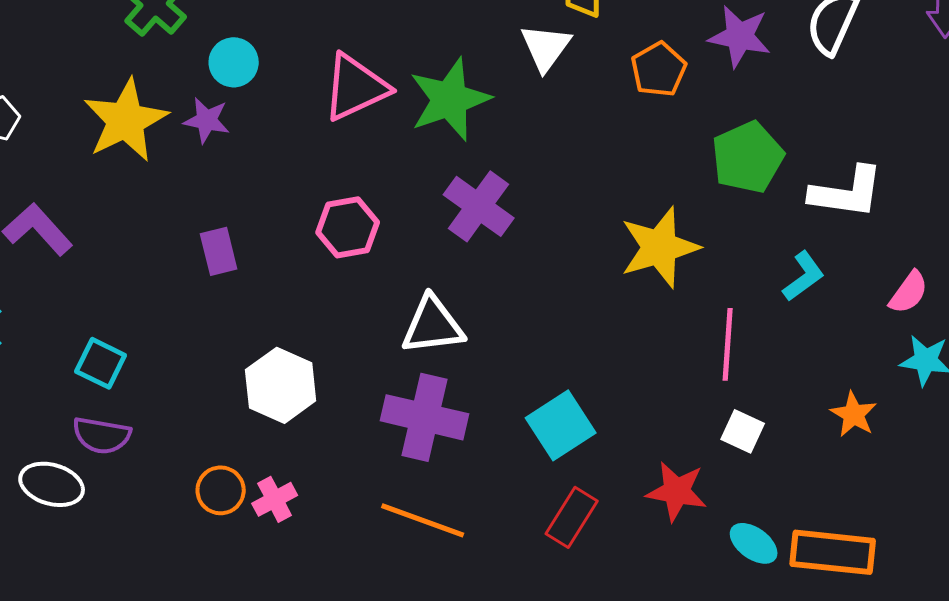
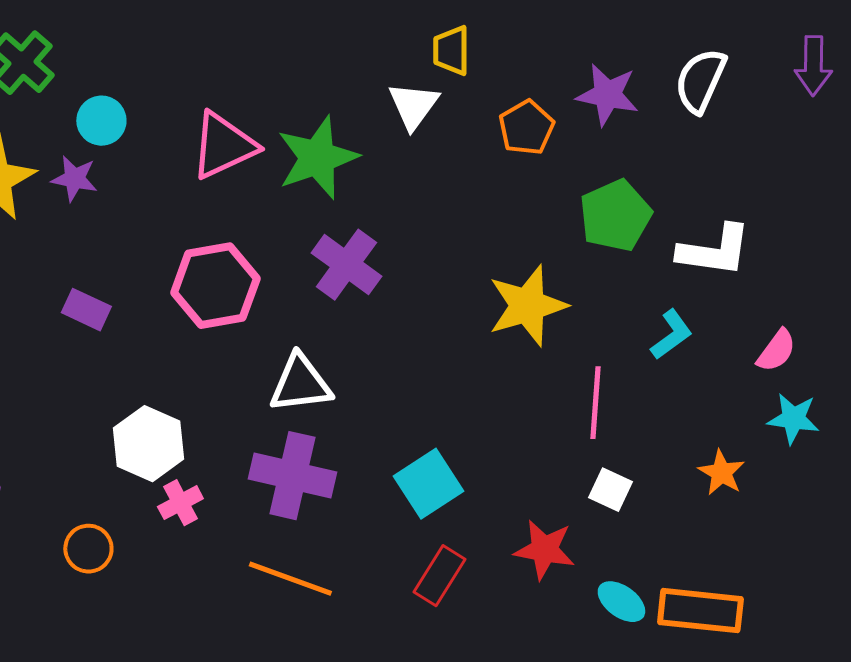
pink hexagon: (348, 227) -> (215, 286), size x1.4
purple rectangle: (219, 251) -> (86, 310), turned -51
pink cross: (275, 499) -> (180, 503), moved

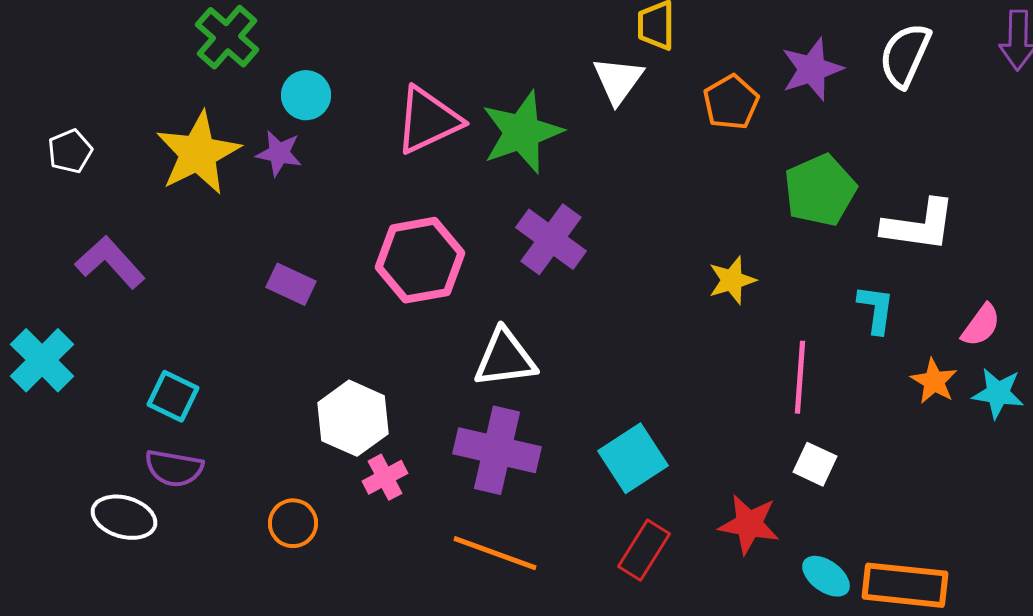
purple star: (607, 95) -> (812, 69), turned -30
yellow star: (527, 306) -> (732, 280), size x0.6
cyan L-shape: (671, 335) -> (876, 309), turned -46
orange star: (721, 473) -> (934, 381), moved

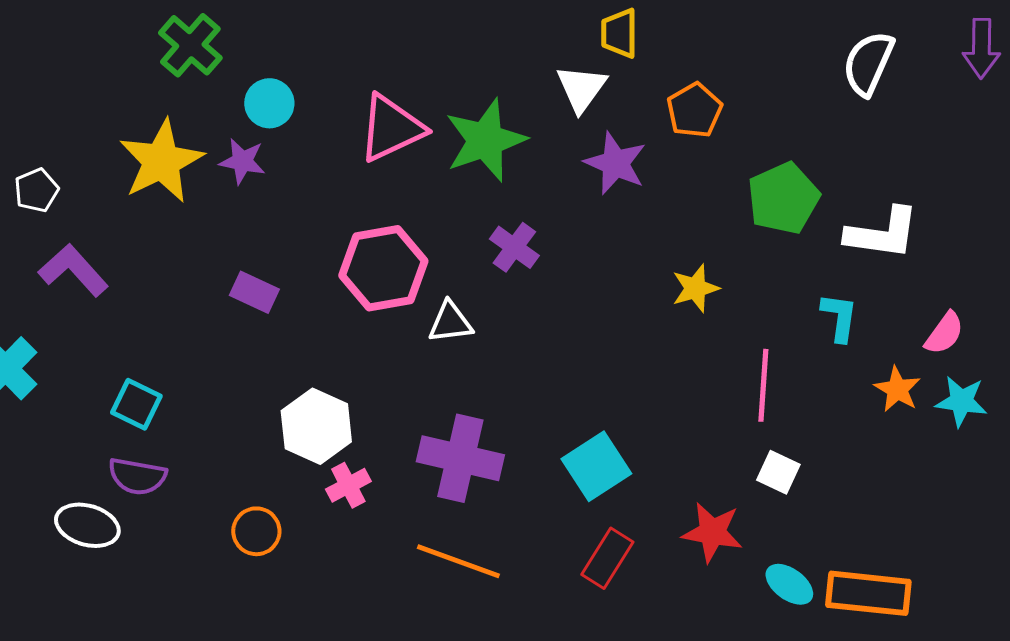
purple star: (812, 69) -> (615, 163), moved, turned -30
white pentagon: (70, 151) -> (36, 190), moved
purple cross: (551, 239) -> (514, 247), size x0.7
white triangle: (505, 358) -> (450, 322), moved, size x0.7

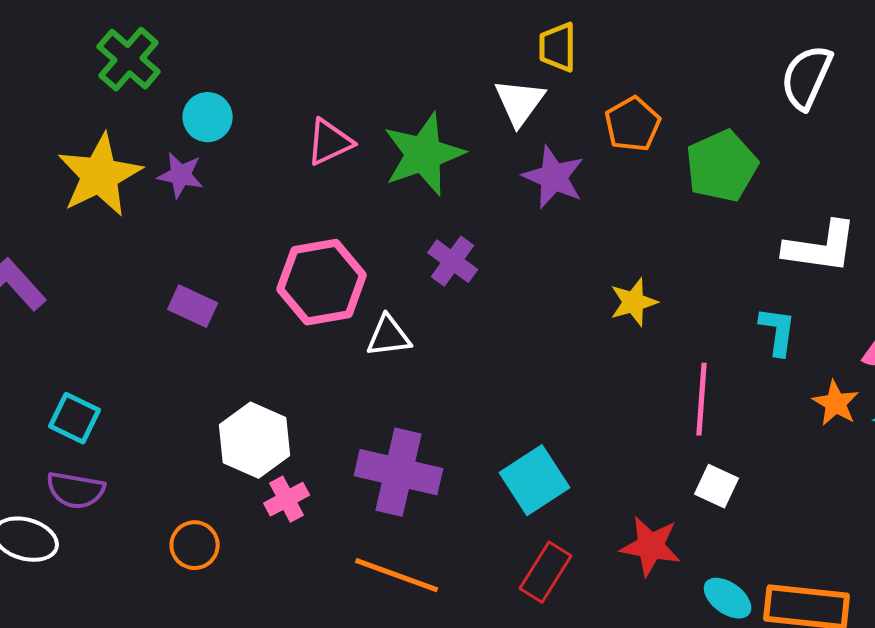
pink triangle: (391, 128) -> (330, 142), size x0.7
green pentagon: (783, 198) -> (722, 166), moved

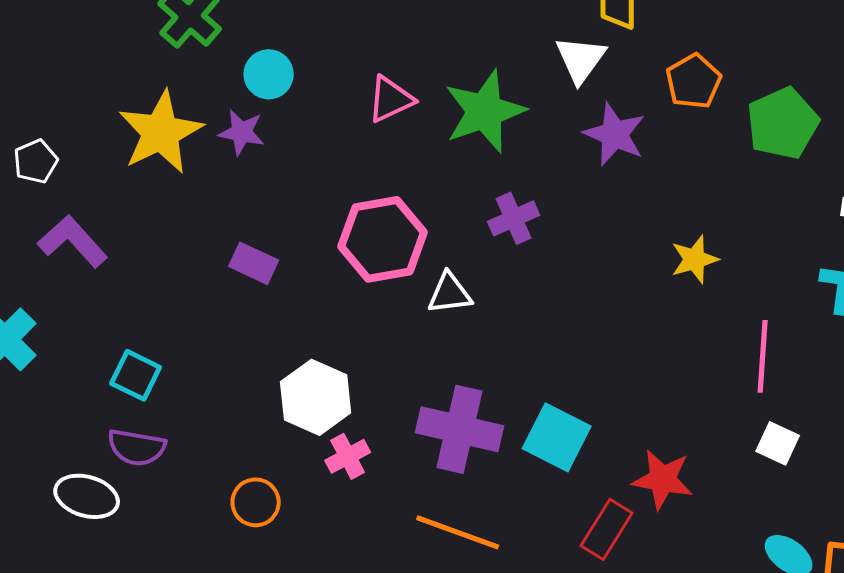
purple cross: (453, 261) -> (514, 218), turned 30
cyan square: (535, 480) -> (557, 437), moved, turned -30
red star: (651, 546) -> (663, 479), moved

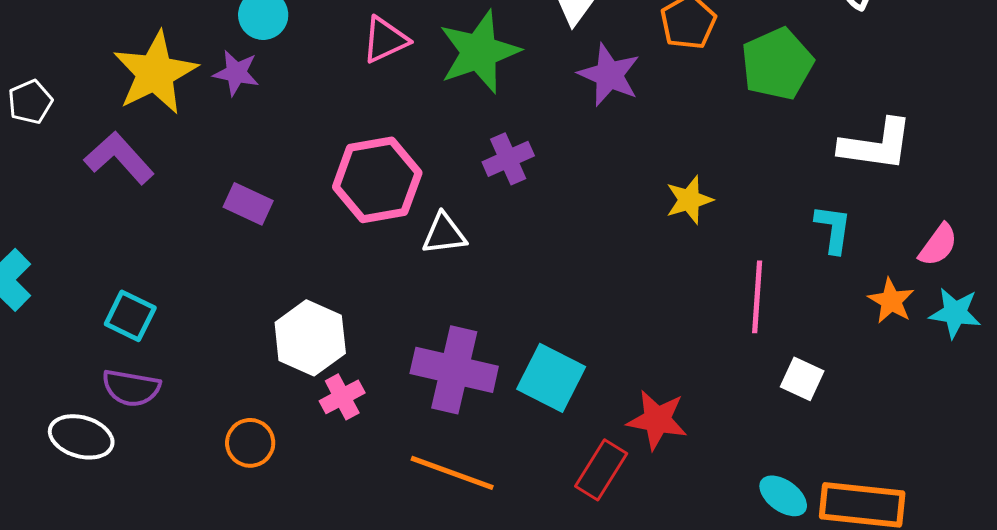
purple L-shape: (73, 241) -> (119, 158), moved
white square: (778, 443) -> (802, 379), moved

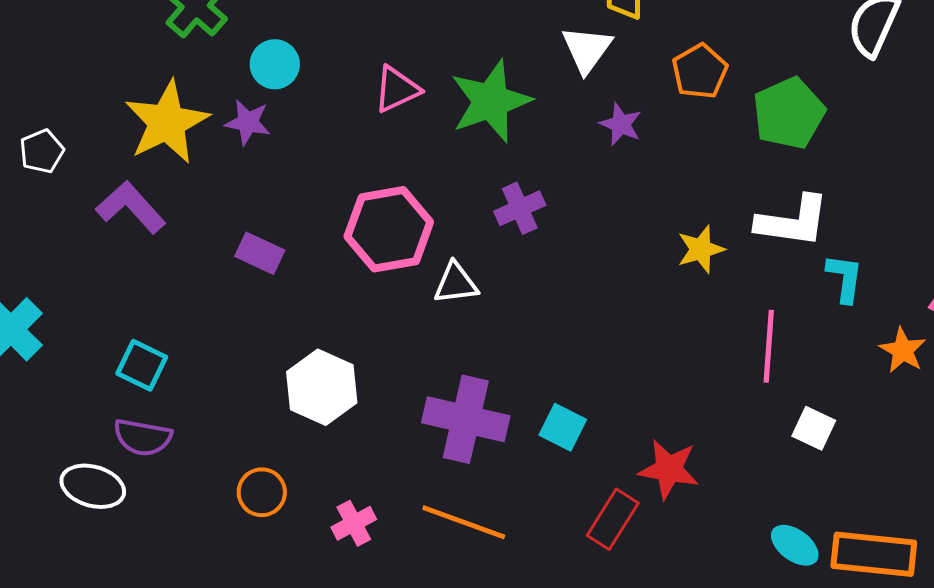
purple star: (609, 75) -> (621, 124), size x0.7
white L-shape: (876, 145) -> (793, 221), moved
cyan square: (551, 378) -> (563, 427), size x0.7
pink cross: (342, 397) -> (354, 523), moved

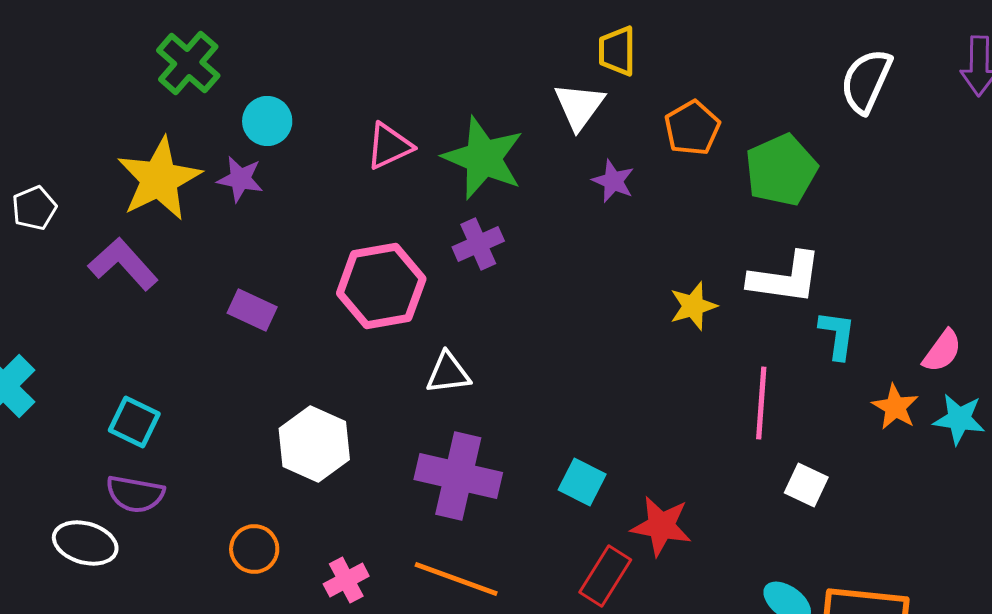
green star: (491, 101) -> (483, 158), turned -30
purple cross: (520, 208) -> (478, 244), moved
white triangle: (456, 283) -> (448, 373), moved
cyan square: (563, 427) -> (582, 482), moved

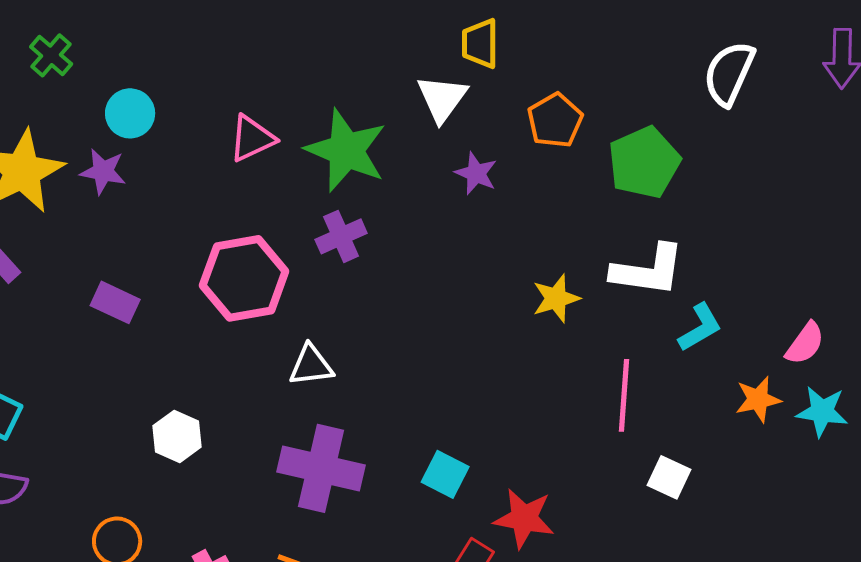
green cross: (188, 63) -> (51, 55), size x0.7
cyan L-shape: (837, 335) -> (700, 327), turned 52
orange star: (895, 407) -> (758, 399), turned 30
white hexagon: (314, 444) -> (177, 436), size x0.7

